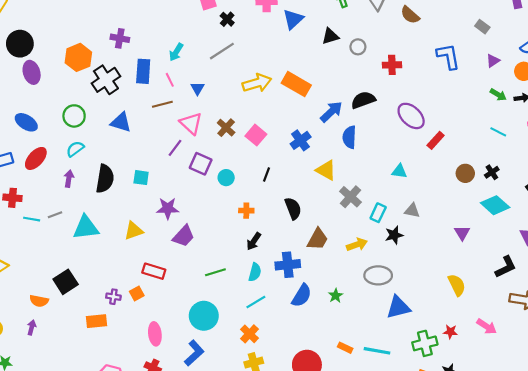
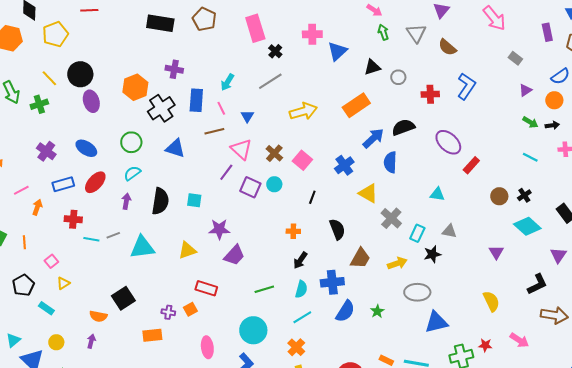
blue L-shape: (448, 56) -> (466, 86), moved, turned 44
orange rectangle: (296, 84) -> (356, 105), moved, turned -64
cyan circle: (226, 178) -> (274, 184), moved

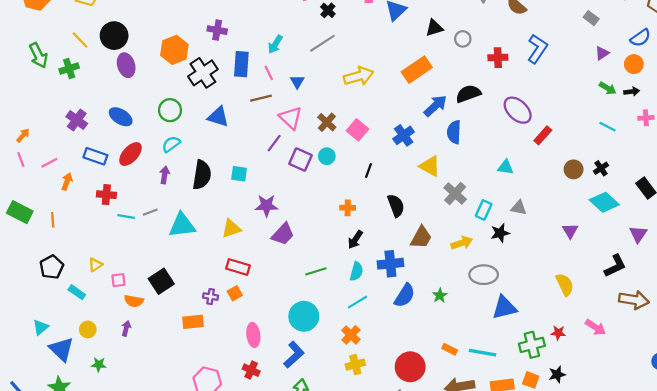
blue rectangle: (63, 184) -> (95, 156), turned 35
pink square: (51, 261) -> (118, 280), moved, turned 32
red rectangle: (206, 288) -> (238, 267), moved

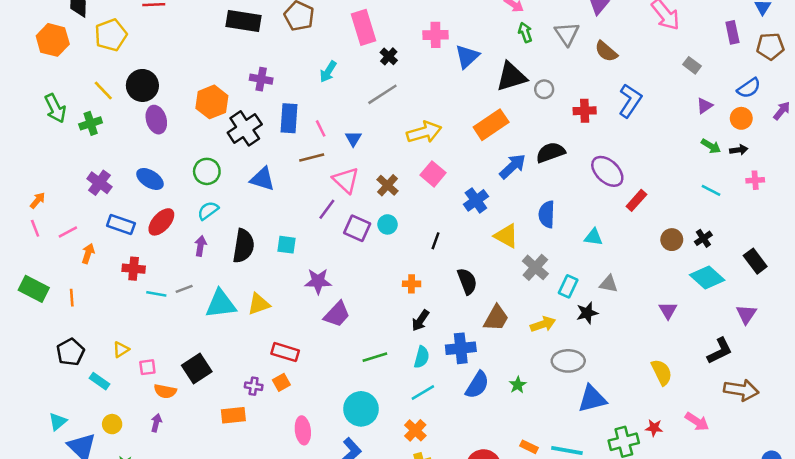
black triangle: (434, 28) -> (511, 77), size x1.5
cyan arrow: (275, 44) -> (328, 72), moved
pink square: (358, 130) -> (433, 174), moved
blue semicircle: (454, 132) -> (547, 214), moved
yellow triangle: (231, 229) -> (259, 304), moved

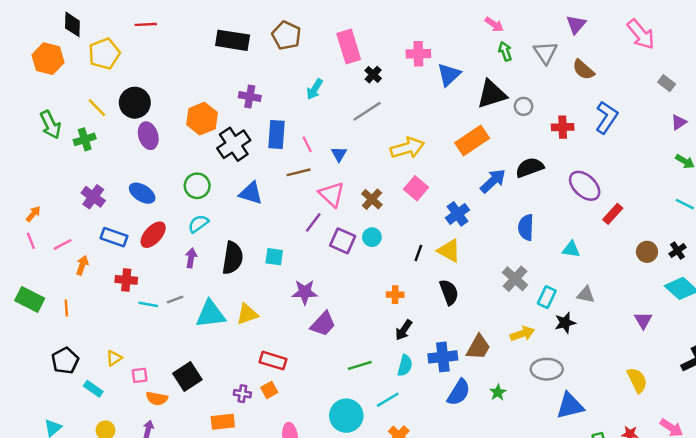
yellow triangle: (506, 236) -> (449, 251), moved
brown trapezoid: (496, 318) -> (478, 347), moved
cyan line: (423, 392) -> (388, 400), moved

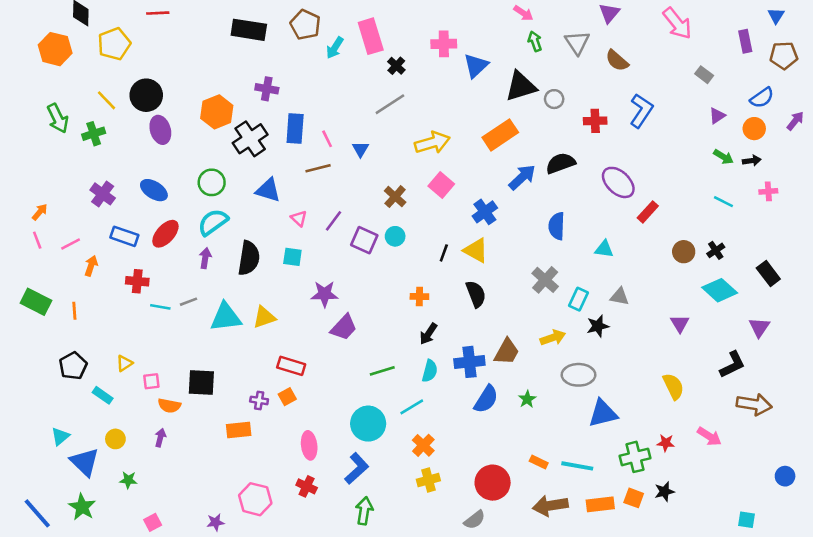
cyan arrow: (314, 89) -> (335, 48), moved
pink triangle: (332, 194) -> (299, 218), moved, size x0.6
cyan semicircle: (198, 224) -> (213, 222), size x1.4
black square: (187, 376) -> (201, 383), turned 36

